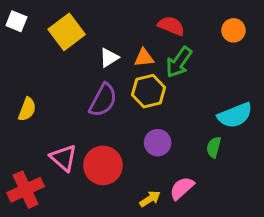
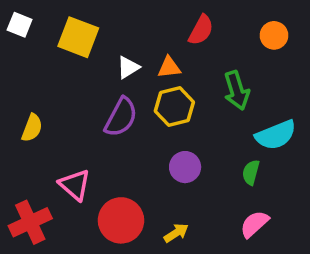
red semicircle: (171, 26) -> (201, 30), turned 96
yellow square: (67, 32) -> (78, 37), turned -32
green arrow: (179, 62) -> (237, 91), moved, turned -52
red circle: (103, 165) -> (121, 220), moved
pink semicircle: (182, 188) -> (254, 224), moved

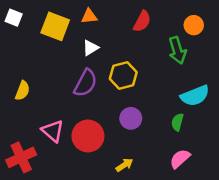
orange triangle: (169, 67) -> (89, 16), moved
green arrow: (237, 91) -> (177, 50), moved
red circle: (121, 220) -> (88, 136), moved

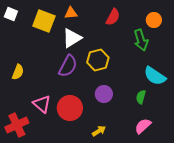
white triangle: (90, 48) -> (72, 38), size x1.5
cyan semicircle: (195, 96) -> (155, 76), turned 55

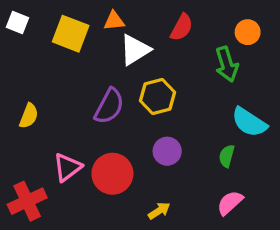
white triangle: (72, 38) -> (135, 50), moved
pink triangle: (42, 104) -> (67, 167), turned 42

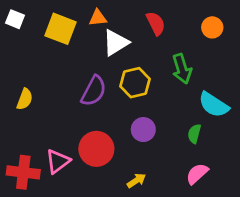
red semicircle: (182, 27) -> (156, 23), turned -55
green arrow: (227, 64) -> (182, 69), moved
pink triangle: (67, 167) -> (58, 161), moved
red cross: (27, 201) -> (23, 172), turned 32

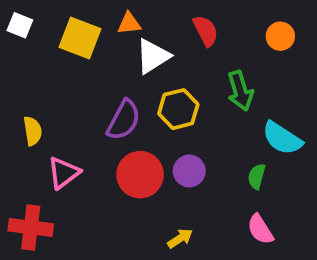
yellow semicircle: (25, 99) -> (33, 131), turned -30
red circle: (96, 149) -> (140, 175), moved
pink triangle: (58, 161) -> (64, 173), moved
pink semicircle: (197, 174) -> (260, 229), turned -80

